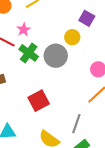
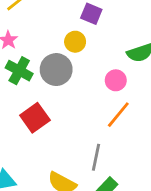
red square: (39, 101) -> (35, 118), moved

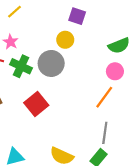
pink circle: (116, 80) -> (115, 71), moved
gray line: (96, 157) -> (105, 133), moved

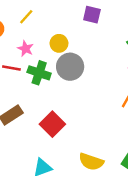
yellow circle: (65, 40) -> (59, 43), moved
red square: (36, 104) -> (52, 124), moved

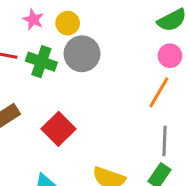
pink star: (26, 49) -> (33, 19), moved

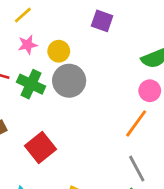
pink star: (33, 19) -> (28, 45), turned 30
gray line: (165, 141) -> (137, 169), turned -36

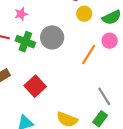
yellow circle: (59, 51) -> (84, 14), moved
orange line: (136, 123) -> (89, 54), moved

